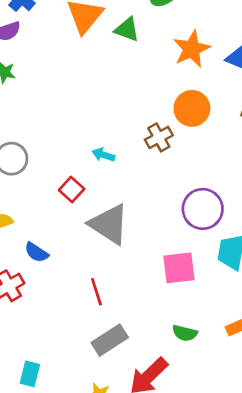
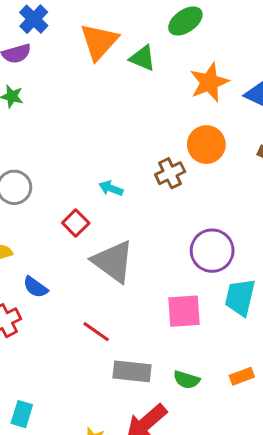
red line: (96, 292) -> (96, 332), turned -40
gray rectangle: (110, 340) -> (132, 371), moved, turned 36

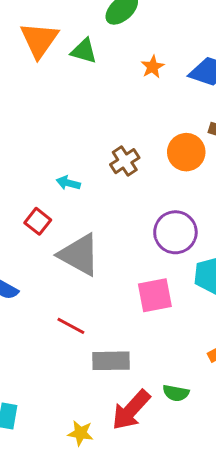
orange star: (209, 82) -> (153, 67), size x0.6
orange circle: (206, 145) -> (186, 152), moved
green semicircle: (186, 380) -> (176, 393), moved

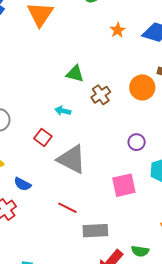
green triangle: (84, 51) -> (75, 74), moved
purple circle: (175, 232) -> (137, 142), size x0.6

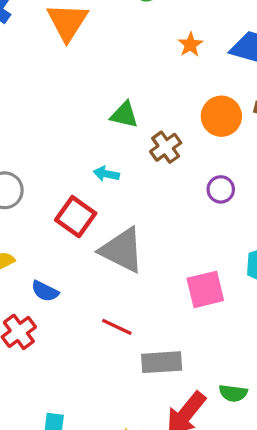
orange circle: (142, 87) -> (221, 116), moved
red square: (43, 137) -> (76, 217), size x1.4
purple circle: (137, 142) -> (221, 189), moved

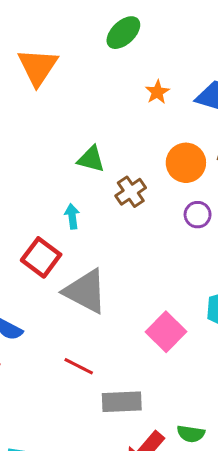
cyan arrow: (106, 174) -> (72, 216), turned 70
purple circle: (221, 189) -> (198, 215), moved
pink square: (205, 289) -> (166, 332), turned -33

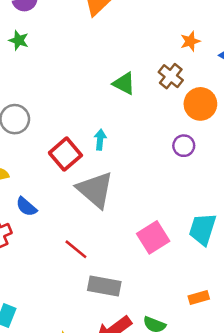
brown cross: (131, 192) -> (171, 76), moved, turned -30
purple circle: (198, 215) -> (184, 146), moved
cyan arrow: (72, 216) -> (100, 140), moved

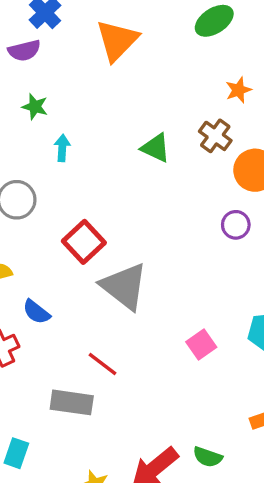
green star: (19, 40) -> (35, 107), moved
cyan arrow: (100, 140) -> (62, 148), moved
pink square: (153, 237) -> (201, 345), size x0.7
gray rectangle: (104, 286) -> (72, 402), moved

